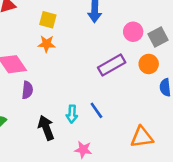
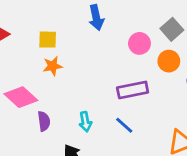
pink circle: (133, 32) -> (139, 43), moved
purple rectangle: (112, 65) -> (133, 90), moved, turned 32
cyan arrow: (72, 114) -> (85, 122), moved

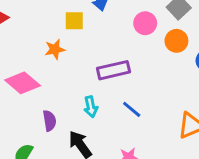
yellow square: (48, 40) -> (74, 21), moved
purple rectangle: (133, 90) -> (114, 70), moved
purple semicircle: (44, 121) -> (49, 121), moved

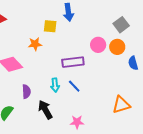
pink circle: (145, 23) -> (98, 45), moved
blue line: (132, 109) -> (74, 86), moved

